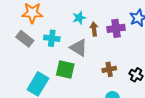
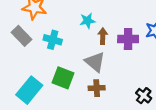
gray triangle: (79, 48) -> (95, 62), moved
brown cross: (109, 69) -> (97, 88), moved

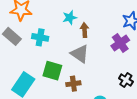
purple cross: (128, 39) -> (120, 43), moved, turned -30
brown cross: (97, 88) -> (73, 84), moved

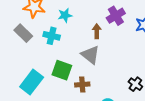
cyan star: (70, 18) -> (65, 15), moved
purple cross: (120, 43) -> (116, 16), moved

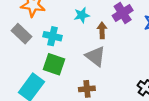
cyan star: (65, 15) -> (82, 15), moved
green square: (62, 70) -> (54, 64), moved

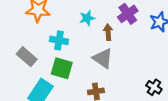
gray rectangle: (22, 34) -> (27, 57), moved

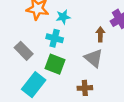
cyan star: (87, 18) -> (63, 17), moved

